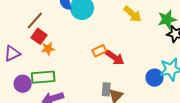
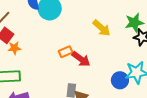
yellow arrow: (133, 14) -> (102, 28), moved

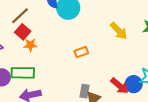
red arrow: (81, 59) -> (120, 86), moved

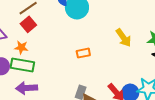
orange star: (30, 45) -> (21, 47), moved

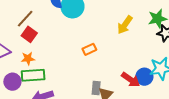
yellow arrow: (123, 38) -> (125, 25), turned 84

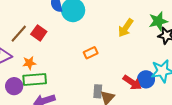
brown line: (25, 19) -> (19, 34), moved
red square: (29, 34) -> (39, 33), moved

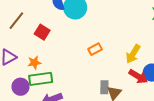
yellow arrow: (126, 28) -> (133, 54), moved
brown line: (19, 34) -> (16, 21), moved

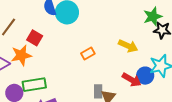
yellow arrow: (133, 54) -> (128, 46), moved, turned -96
orange star: (34, 63) -> (21, 55), moved, size x1.5

